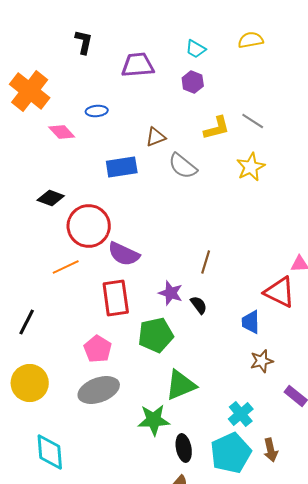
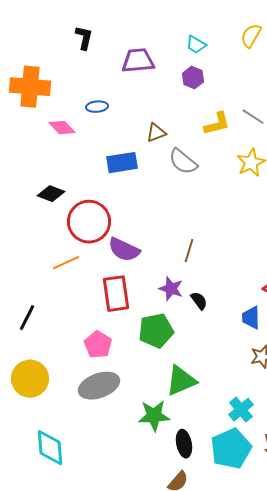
yellow semicircle: (251, 40) -> (251, 36), turned -50
orange cross: (30, 91) -> (30, 87), turned -33
brown line: (206, 262) -> (189, 251), moved

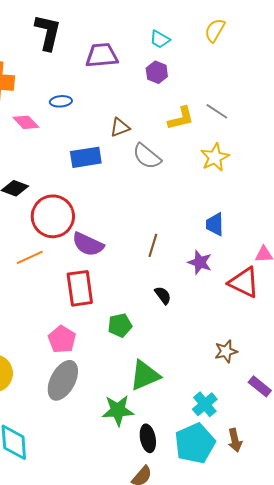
black L-shape: (84, 38) -> (48, 32), size x1.5
purple star: (171, 289) -> (200, 262), moved
blue trapezoid: (251, 318) -> (215, 224), moved
green pentagon: (156, 331) -> (120, 325), size x0.7
gray ellipse: (99, 386) -> (63, 380), turned -42

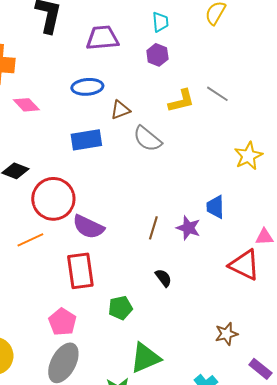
cyan trapezoid: (160, 39) -> (160, 22), turned -125
blue ellipse: (61, 101) -> (87, 87), moved, size x1.4
yellow star: (215, 157) -> (248, 156), moved
purple star: (200, 262) -> (188, 228), moved

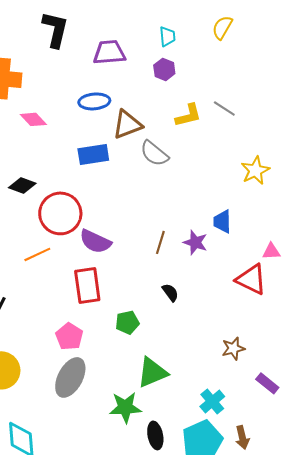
brown triangle: (120, 110) -> (127, 124), size x1.5

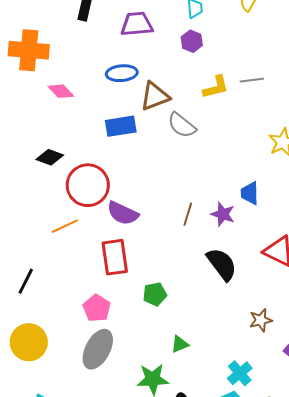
gray line: (224, 108) -> (252, 80), turned -40
black semicircle: (170, 292) -> (222, 264), moved, size x1.8
green triangle: (152, 372) -> (180, 344), size x0.6

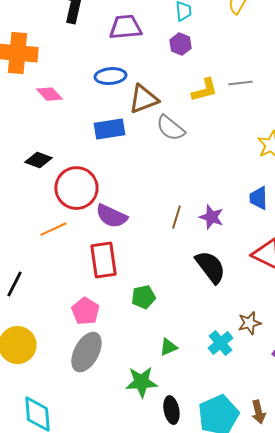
blue trapezoid: (250, 193) -> (258, 198), moved
cyan cross: (240, 373) -> (220, 343), moved

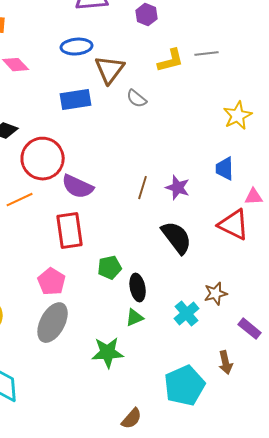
brown triangle: (143, 99) -> (110, 70), turned -32
gray semicircle: (170, 128) -> (137, 99), size x0.7
black ellipse: (171, 410) -> (138, 288), moved
brown arrow: (258, 412) -> (226, 363), moved

